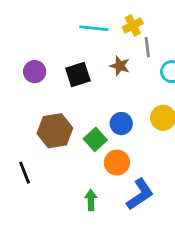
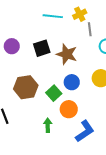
brown star: (120, 66) -> (67, 54), moved, size x1.5
green arrow: (91, 200) -> (48, 125), moved

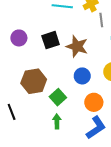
green square: (54, 93) -> (58, 97), moved
orange circle: (69, 109) -> (94, 102), moved

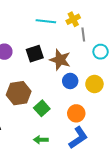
blue circle: (82, 76) -> (70, 81), moved
green arrow: (57, 121) -> (41, 140), moved, turned -88

